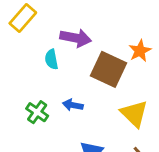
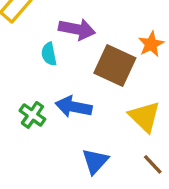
blue arrow: (73, 105) -> (74, 107), size x1.5

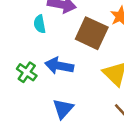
blue triangle: (95, 161) -> (63, 109), moved

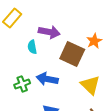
green cross: (27, 72) -> (22, 84), turned 35

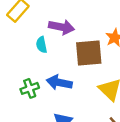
brown square: (72, 54) -> (89, 53), turned -30

